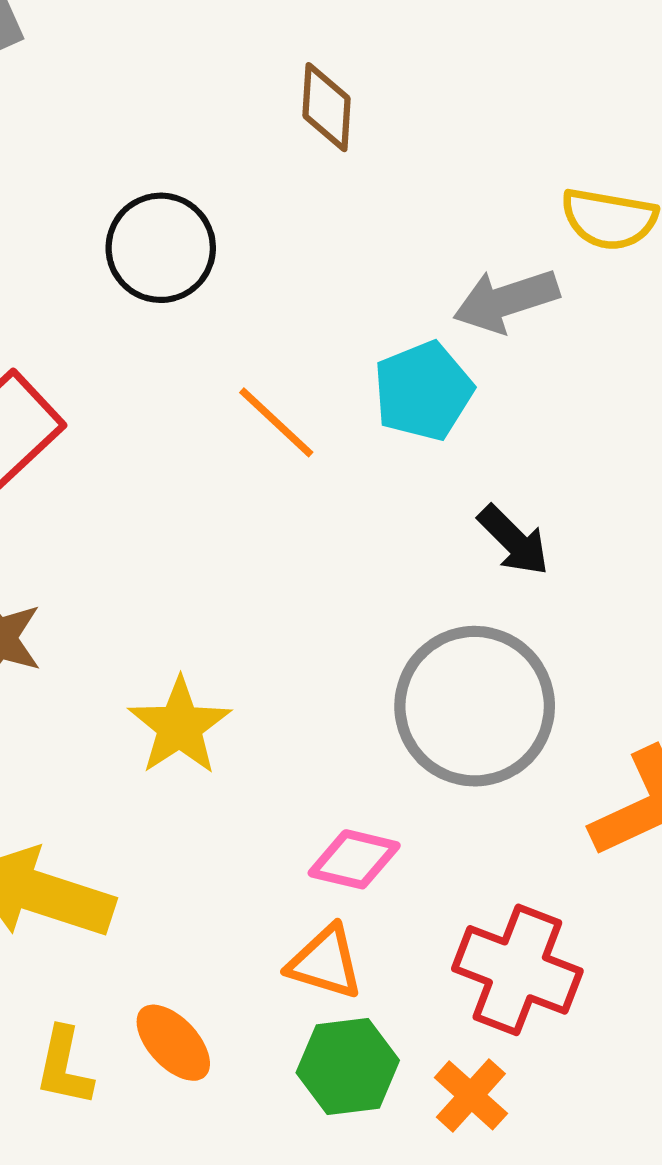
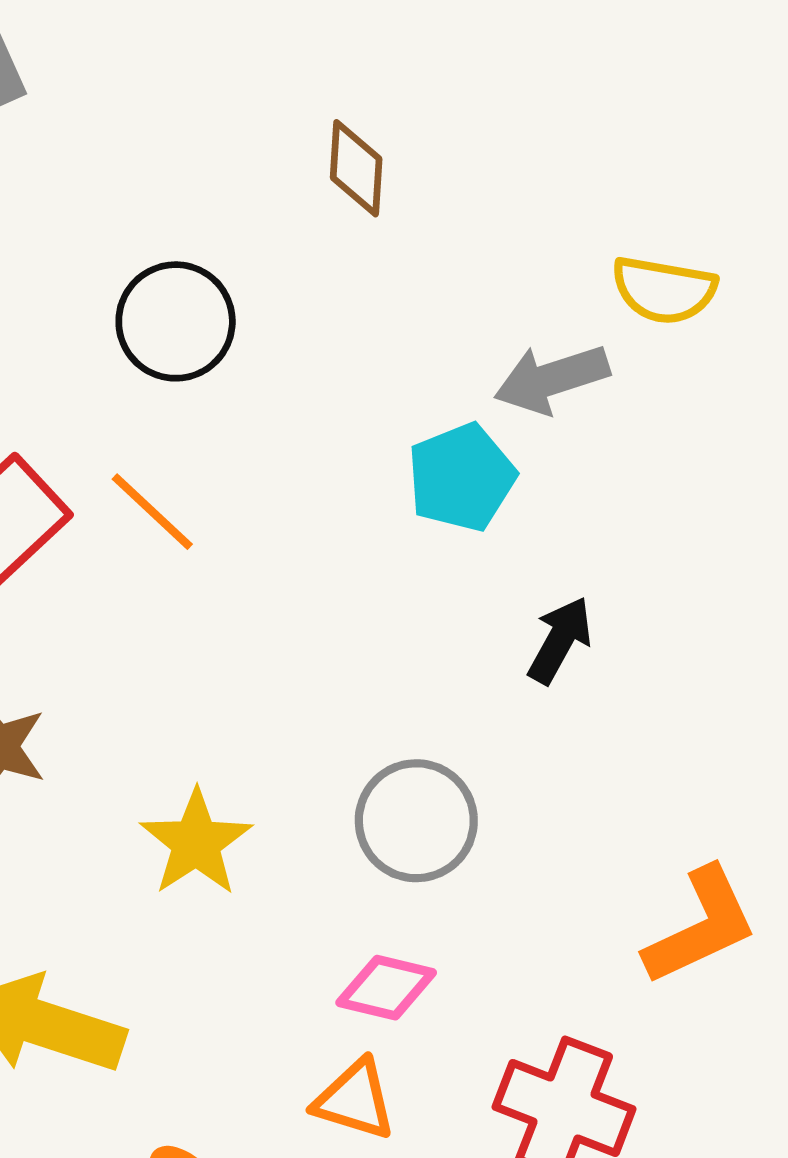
orange line: (276, 422) -> (152, 512), moved
black arrow: (514, 540) -> (560, 640), turned -106
gray circle: (475, 706) -> (416, 821), moved, size x0.7

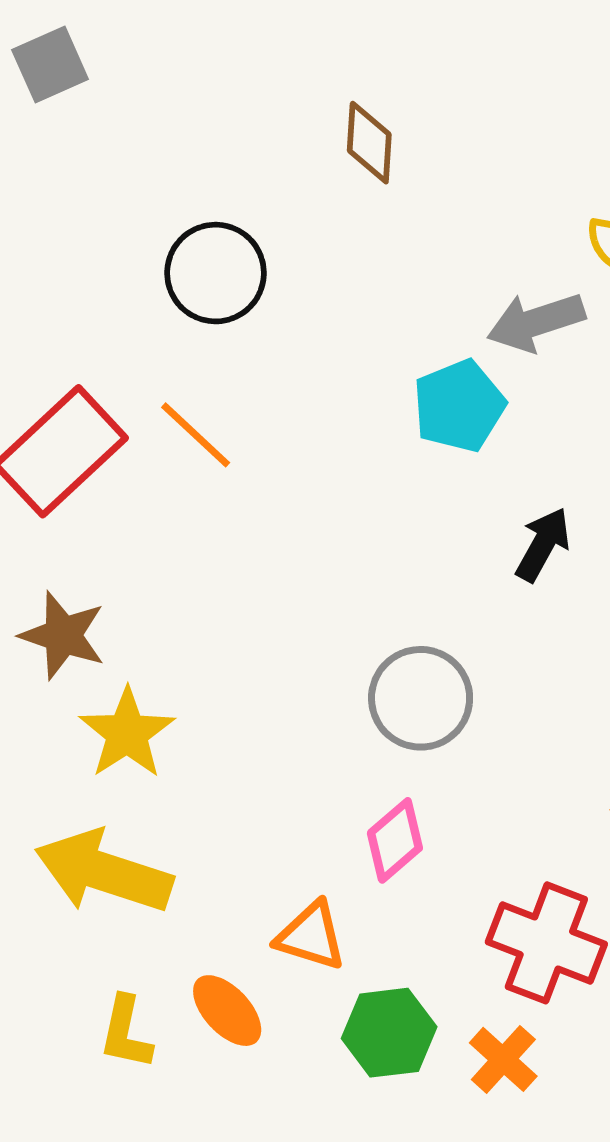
yellow star: (196, 843) -> (127, 733), moved
pink diamond: (386, 988) -> (395, 840), turned -54
orange triangle: (355, 1100) -> (311, 936), moved

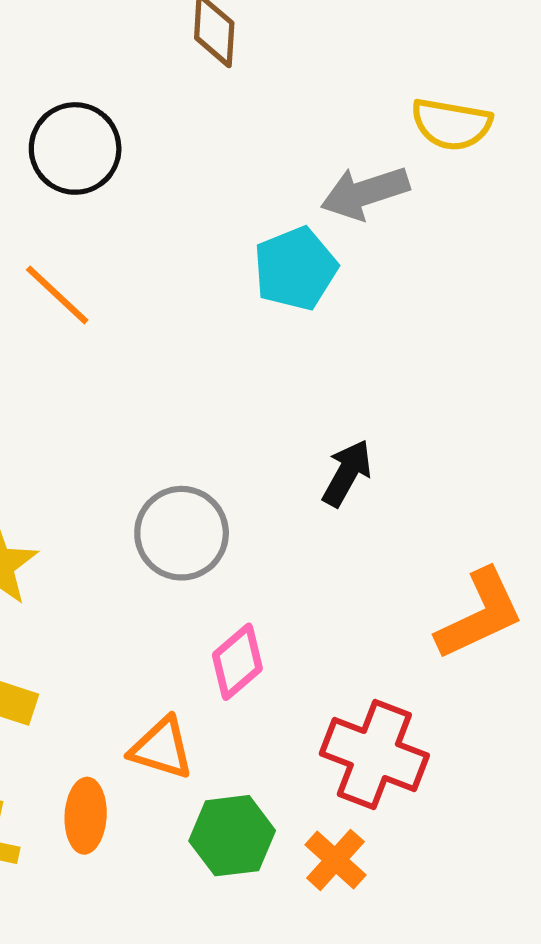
black arrow: (543, 544) -> (347, 473), moved
gray circle: (421, 698) -> (182, 533), moved
orange ellipse: (227, 1011) -> (86, 816), turned 46

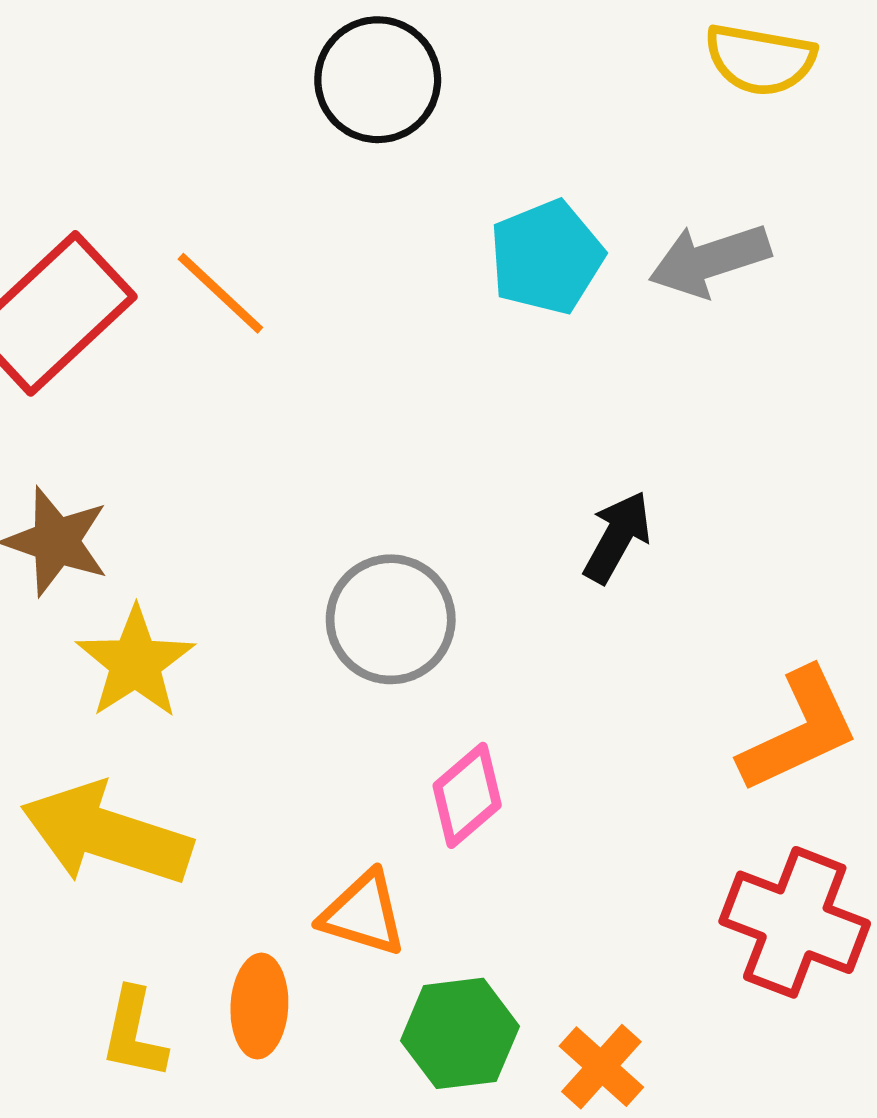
black circle: (75, 148) -> (378, 80), moved
gray arrow: (365, 193) -> (710, 260), moved
red cross: (374, 755) -> (795, 922), moved

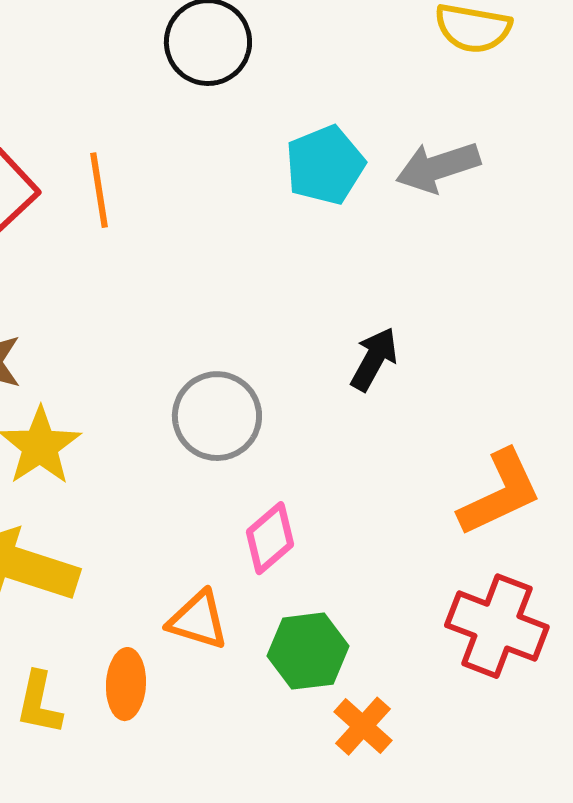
orange line: (220, 293) -> (99, 190), turned 38
green hexagon: (460, 1033) -> (308, 651), moved

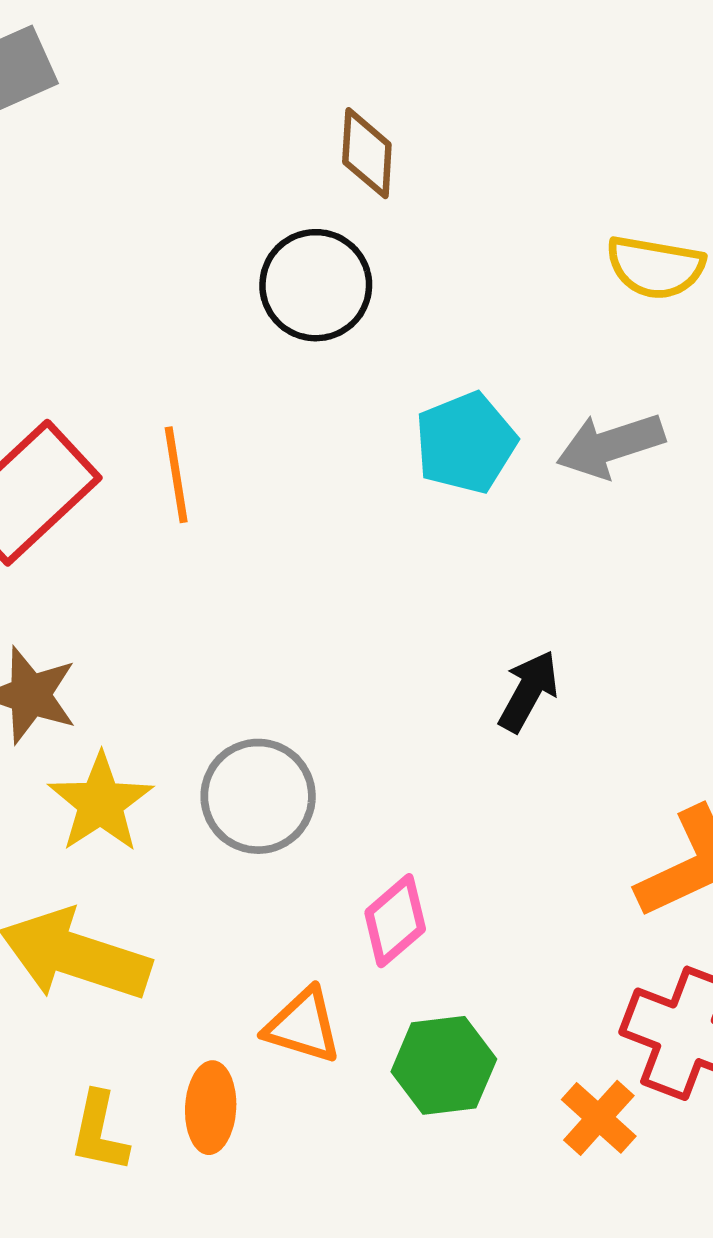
gray circle: (217, 416) -> (258, 796), moved
orange cross: (363, 726) -> (599, 1118), moved

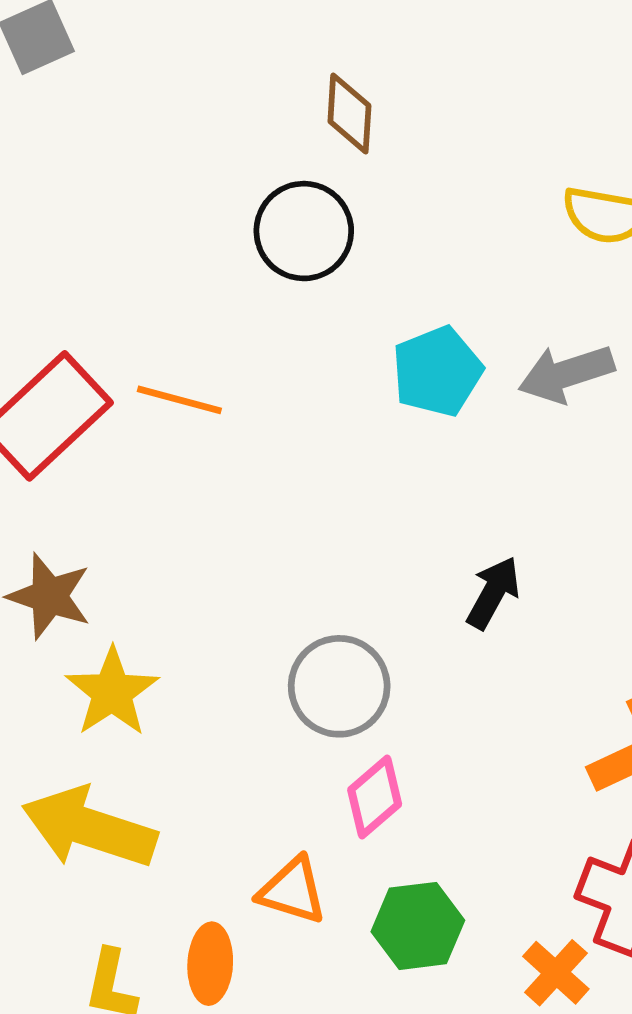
orange line: (176, 475) -> (179, 400), turned -66
gray circle: (258, 796) -> (339, 686), moved

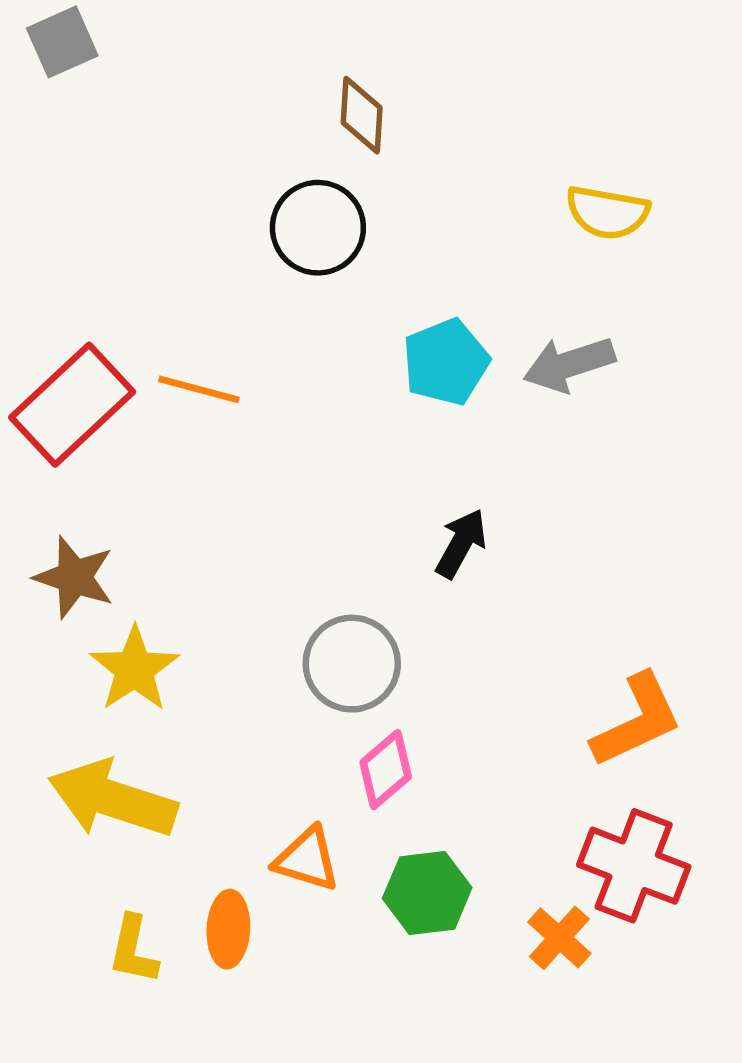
black arrow: (493, 593) -> (461, 543), moved

